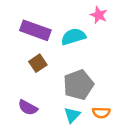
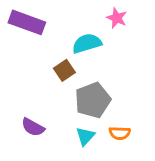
purple rectangle: (35, 30) -> (27, 22), moved
brown square: (38, 63) -> (64, 70), moved

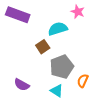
orange semicircle: (120, 133) -> (83, 81), moved, turned 112
cyan triangle: (85, 136) -> (57, 91), turned -40

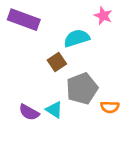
orange semicircle: (83, 81) -> (110, 107), turned -112
cyan triangle: (57, 91) -> (54, 110), moved

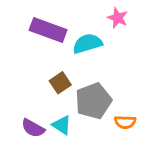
purple rectangle: (24, 20) -> (48, 30), moved
brown square: (57, 62) -> (60, 83), moved

